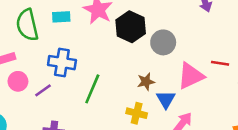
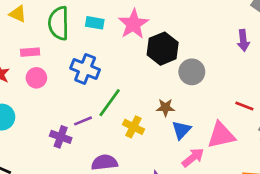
pink triangle: (191, 76) -> (221, 135), moved
purple line: (43, 90) -> (83, 121), moved
yellow cross: (137, 113) -> (133, 127), moved

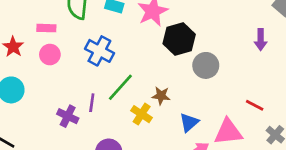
brown star: (165, 108) -> (161, 96), moved
purple line: (83, 121) -> (92, 103), turned -66

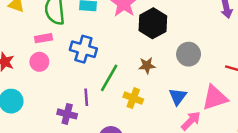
pink rectangle: (46, 28) -> (43, 38), moved
gray circle: (206, 65) -> (189, 54), moved
brown star: (161, 96) -> (147, 65), moved

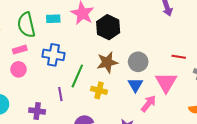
gray circle: (189, 54) -> (138, 62), moved
brown star: (147, 65) -> (107, 62), size x1.5
pink triangle: (215, 98) -> (166, 82), turned -35
purple cross: (67, 114) -> (37, 111), moved

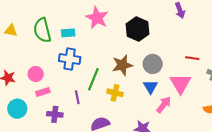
cyan rectangle: (53, 19) -> (68, 33), moved
black hexagon: (108, 27) -> (137, 29), moved
pink rectangle: (20, 50) -> (43, 92), moved

